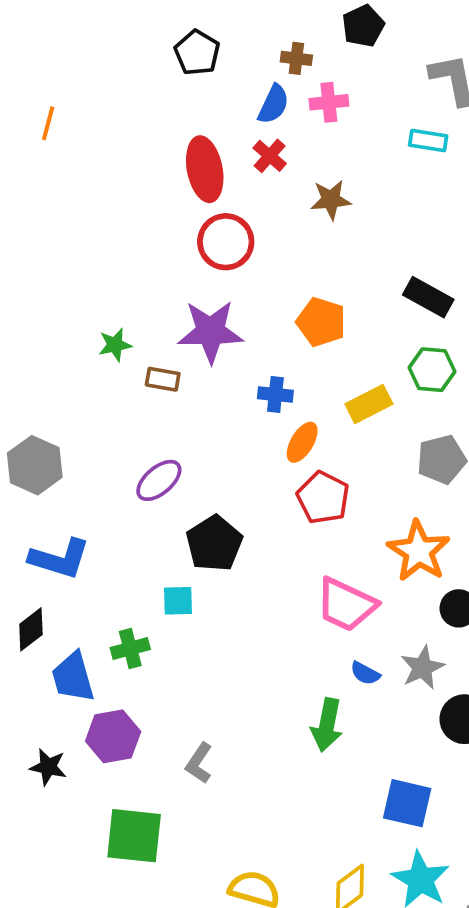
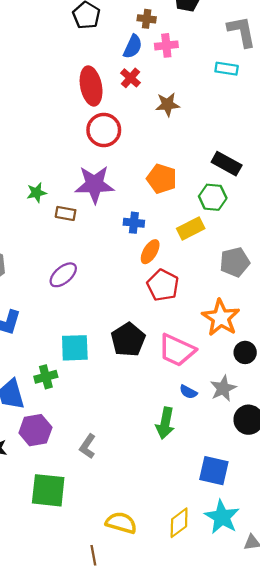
green hexagon: (432, 370) -> (213, 197), moved
black pentagon: (214, 543) -> (128, 340), moved
cyan square: (178, 601) -> (75, 348), size x1.5

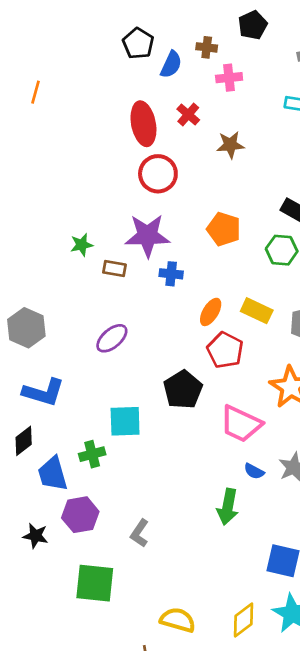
blue semicircle: (133, 47) -> (171, 65), moved
blue cross: (134, 223) -> (171, 274), moved
yellow rectangle: (191, 228) -> (257, 311), moved, turned 52
black pentagon: (128, 340) -> (183, 390), moved

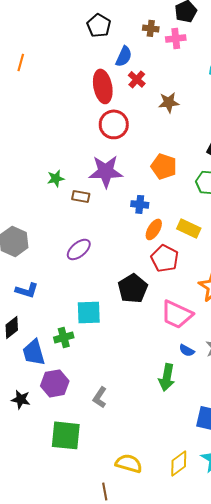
blue semicircle: (171, 65) -> (124, 56), moved
pink cross: (229, 78) -> (176, 38), moved
blue cross: (171, 274) -> (140, 204), moved
blue L-shape: (43, 392) -> (27, 290), size x0.7

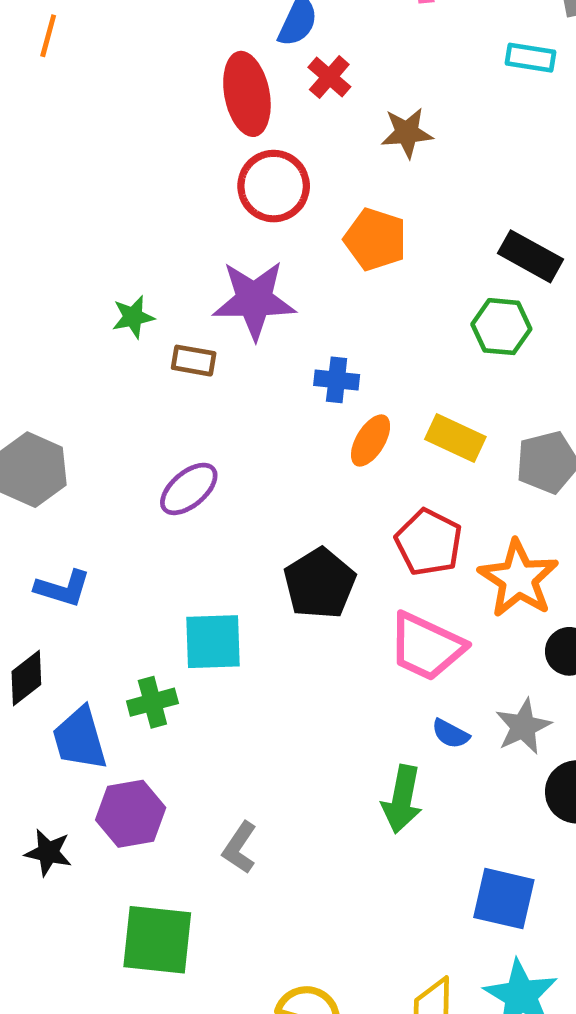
orange pentagon: (164, 166) -> (375, 239), moved
red pentagon: (165, 258) -> (429, 542), moved

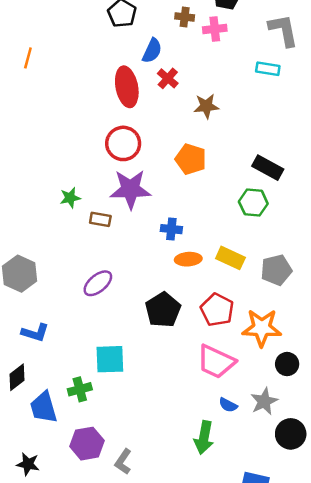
red circle: (274, 186) -> (123, 143), moved
orange ellipse: (371, 441) -> (188, 259), turned 55
orange star: (518, 579) -> (262, 328), turned -30
black pentagon: (320, 583) -> (163, 310), moved
purple hexagon: (131, 814) -> (87, 444), moved

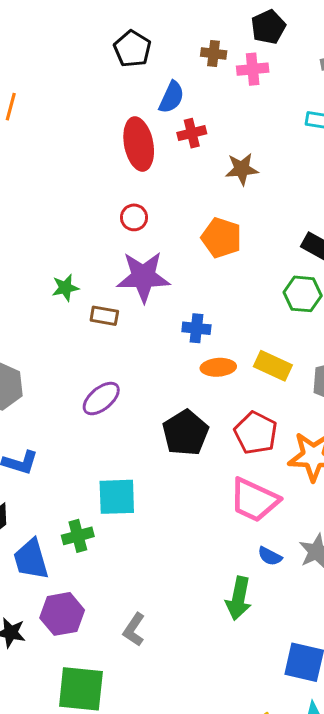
red cross: (168, 78) -> (192, 133), turned 35
red circle: (123, 143) -> (134, 217), size x0.6
purple hexagon: (87, 444) -> (62, 614), moved

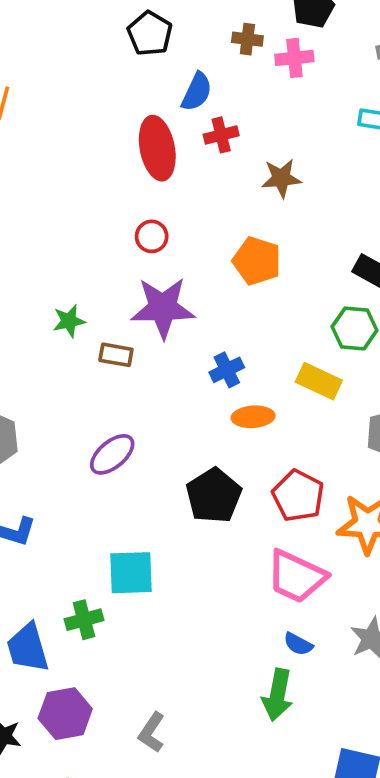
blue cross: (196, 328) -> (227, 370), turned -32
yellow rectangle: (273, 366) -> (319, 381), moved
blue semicircle: (270, 556) -> (298, 644), moved

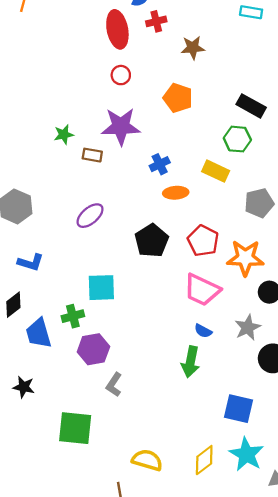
red circle: (152, 236) -> (121, 75), moved
purple hexagon: (65, 714) -> (93, 349), moved

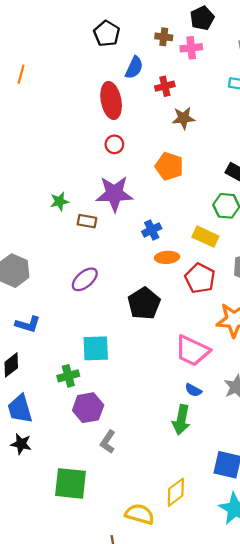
red cross: (156, 21) -> (165, 86), moved
red pentagon: (203, 241) -> (200, 278), moved
blue trapezoid: (39, 333) -> (20, 409), moved
yellow diamond: (204, 460) -> (176, 492), moved

